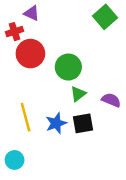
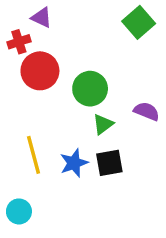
purple semicircle: (111, 100) -> (147, 111), moved

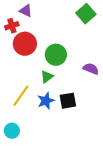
green triangle: (103, 124) -> (47, 77), moved
yellow line: (33, 155) -> (21, 96), turned 50

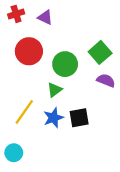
purple triangle: (26, 11) -> (45, 17), moved
green square: (86, 14) -> (100, 52), moved
red cross: (12, 26) -> (16, 14), moved

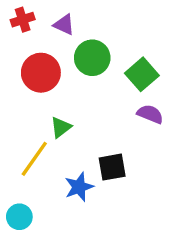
green circle: (65, 64) -> (92, 58), moved
green triangle: (55, 90) -> (61, 127), moved
blue star: (53, 118) -> (79, 187), moved

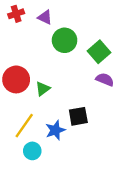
red circle: (41, 73) -> (16, 79), moved
yellow line: (34, 159) -> (24, 126), moved
cyan circle: (19, 217) -> (32, 151), moved

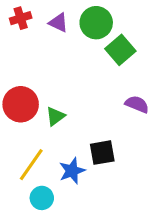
green circle: (65, 40) -> (96, 23), moved
green square: (99, 52) -> (120, 50), moved

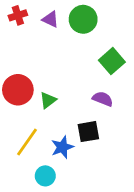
green square: (120, 50) -> (112, 61), moved
purple semicircle: (137, 104) -> (103, 99), moved
cyan circle: (42, 198) -> (45, 176), moved

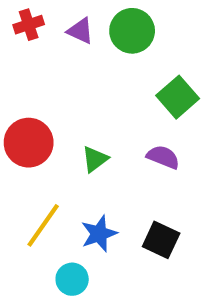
green triangle: (48, 100) -> (95, 159), moved
black square: (88, 132) -> (161, 240), moved, turned 35

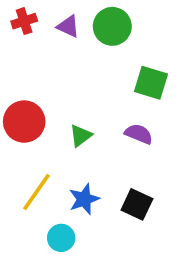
green square: (178, 97) -> (151, 83), turned -32

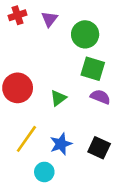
purple triangle: (68, 26) -> (49, 19), turned 42
green circle: (112, 26) -> (85, 34), moved
green square: (151, 83) -> (93, 69), moved

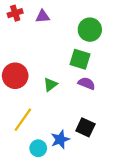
purple triangle: (49, 19) -> (43, 16), turned 48
green circle: (85, 34) -> (90, 30), moved
blue star: (61, 144) -> (60, 139), moved

